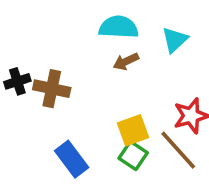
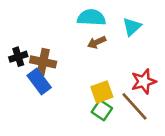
blue rectangle: (72, 159) -> (39, 82), moved

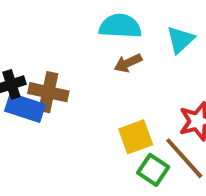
blue rectangle: (39, 82) -> (25, 108), moved, turned -35
green square: (102, 110) -> (153, 170), moved

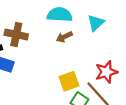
brown cross: (48, 92) -> (16, 35), moved

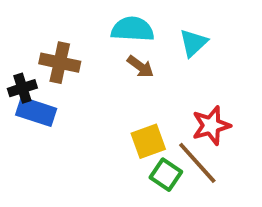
brown arrow: (64, 37) -> (140, 67), turned -119

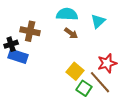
yellow square: (148, 141) -> (75, 71), turned -30

